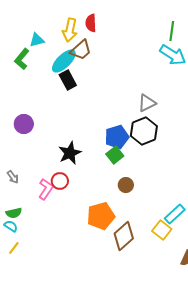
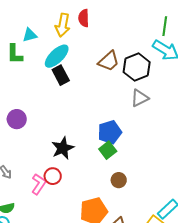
brown trapezoid: (81, 50) -> (109, 61), moved
green L-shape: (22, 59) -> (15, 54), turned -40
black hexagon: (144, 131) -> (137, 67), moved

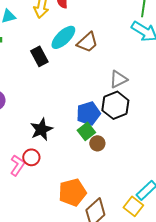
cyan ellipse: (57, 56) -> (63, 37), moved
black hexagon: (137, 67) -> (115, 105), moved
brown circle: (119, 180) -> (97, 143), moved

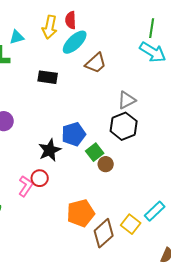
cyan ellipse: (63, 37) -> (75, 42), moved
black rectangle: (39, 56) -> (48, 77), turned -54
blue pentagon: (88, 113) -> (74, 134), moved
yellow square: (133, 206) -> (131, 224), moved

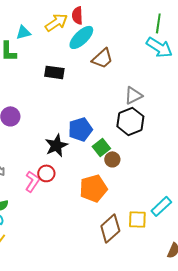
yellow arrow: (50, 27) -> (56, 22), turned -135
orange pentagon: (81, 213) -> (93, 188), moved
yellow square: (131, 224) -> (137, 219), turned -36

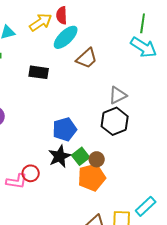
black star: (56, 145) -> (60, 156), moved
green square: (101, 147) -> (81, 156), moved
pink L-shape: (32, 181) -> (17, 181), turned 65
orange pentagon: (93, 188) -> (92, 177), moved

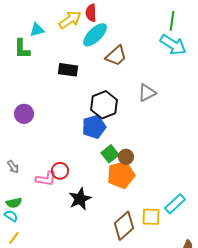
black hexagon: (115, 121) -> (104, 105), moved
black star: (60, 156) -> (80, 199), moved

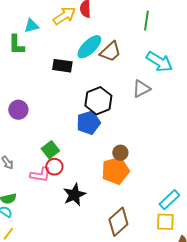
green line: (172, 21) -> (146, 21), moved
cyan ellipse: (95, 35) -> (89, 47), moved
cyan arrow: (173, 45) -> (159, 62), moved
green square: (110, 154) -> (50, 150), moved
yellow square: (151, 217) -> (165, 222), moved

